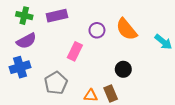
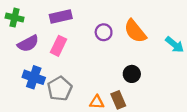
green cross: (24, 16) -> (15, 18), moved
pink rectangle: (75, 51) -> (59, 46), moved
blue cross: (20, 67) -> (34, 77), moved, turned 36

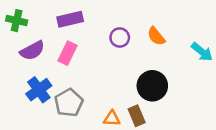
orange semicircle: (135, 31) -> (156, 36), size x0.7
black circle: (132, 74) -> (152, 86), size x1.5
blue cross: (34, 77) -> (39, 90), turned 35

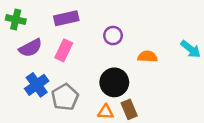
orange semicircle: (156, 36) -> (148, 56), moved, turned 132
black circle: (152, 86) -> (114, 82), moved

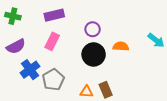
purple semicircle: (30, 48) -> (16, 46), moved
black circle: (114, 82) -> (94, 54), moved

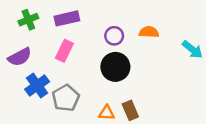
green cross: (13, 16) -> (28, 20), moved, turned -35
orange semicircle: (121, 46) -> (149, 32), moved

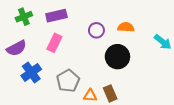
black circle: (115, 67) -> (117, 57), moved
gray pentagon: (66, 98) -> (68, 81), moved

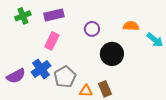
orange semicircle: (126, 27) -> (131, 26), moved
purple semicircle: (16, 48) -> (16, 76), moved
blue cross: (31, 72) -> (41, 69), moved

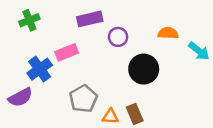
purple rectangle: (54, 15) -> (90, 19), moved
pink rectangle: (52, 41) -> (67, 52), turned 42
blue cross: (41, 69) -> (40, 69), moved

